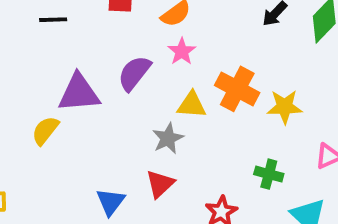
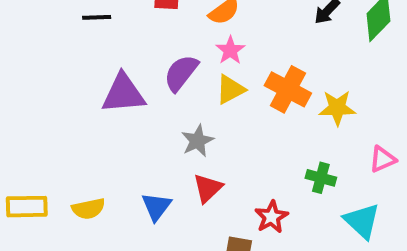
yellow triangle: (192, 105) -> (230, 89), moved, turned -32
yellow semicircle: (45, 131) -> (88, 209), moved, turned -140
gray star: (168, 138) -> (197, 141), moved

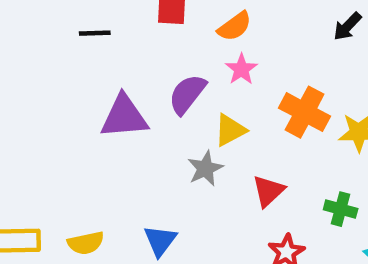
yellow triangle: (230, 89) -> (230, 130), moved
red triangle: (208, 188) -> (268, 191), moved

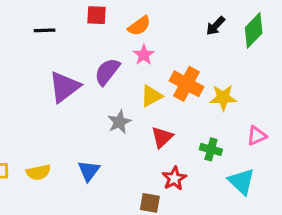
purple triangle: (124, 117) -> (64, 87), turned -32
yellow triangle: (230, 130) -> (151, 96), moved

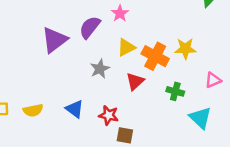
orange cross: (187, 84) -> (155, 56), moved
blue triangle: (89, 171) -> (75, 109), turned -30
red star: (174, 178) -> (109, 115), moved, turned -30

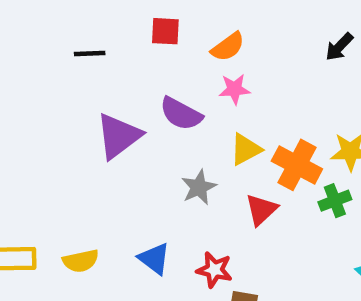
pink star: (120, 13) -> (235, 89), turned 30
purple semicircle: (90, 27) -> (181, 114), turned -100
green cross: (175, 91) -> (335, 201), moved, turned -36

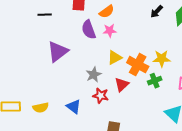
purple semicircle: (181, 114) -> (89, 30), moved, turned 42
red star: (214, 270) -> (101, 96), moved

